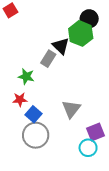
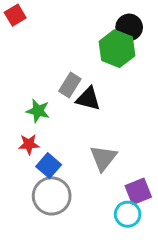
black triangle: (61, 46) -> (88, 99), moved, turned -30

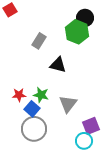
gray rectangle: (70, 85) -> (39, 41), moved
green star: (38, 111) -> (41, 95), moved

